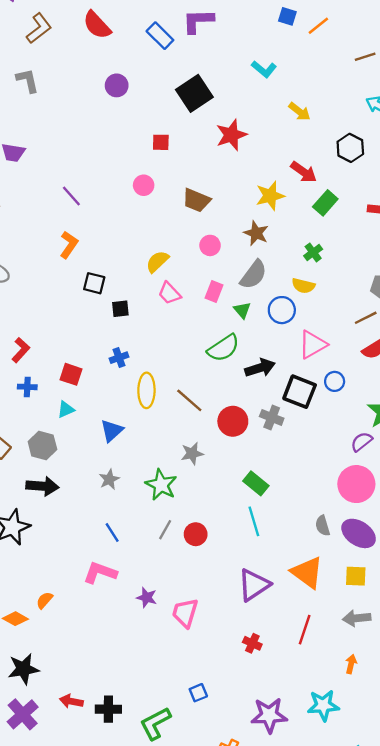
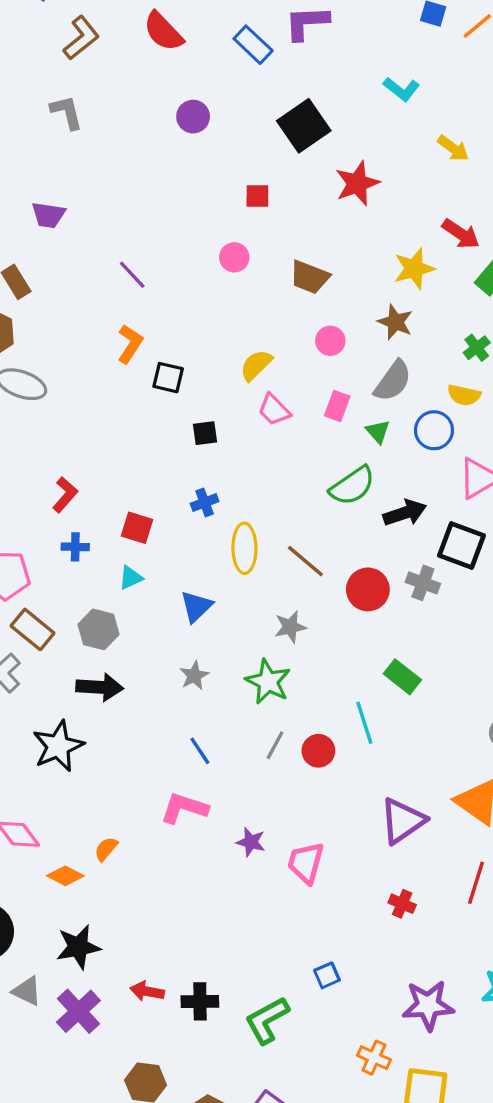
black square: (94, 283) -> (168, 378), moved
gray star: (192, 453) -> (290, 627), moved
cyan line: (254, 521) -> (364, 723), moved

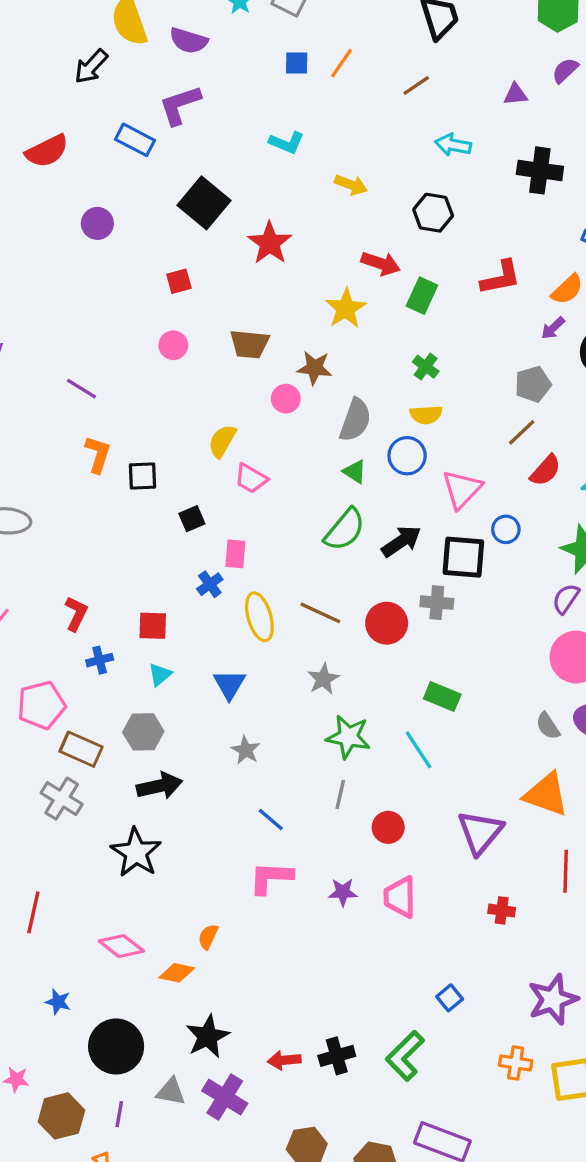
red semicircle: (163, 31) -> (47, 151), turned -57
brown star: (395, 322) -> (314, 368), moved
pink rectangle: (337, 406) -> (235, 554), moved
green star: (268, 682) -> (348, 737), moved
red circle: (318, 751) -> (388, 827), moved

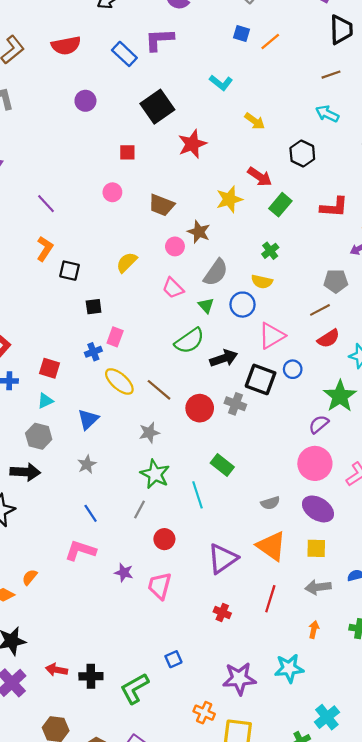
brown line: (416, 85) -> (331, 75), moved
pink trapezoid: (251, 478) -> (173, 288), moved
yellow ellipse: (259, 617) -> (119, 381), turned -48
gray semicircle: (548, 726) -> (270, 503), moved, turned -90
gray hexagon: (143, 732) -> (39, 436), moved

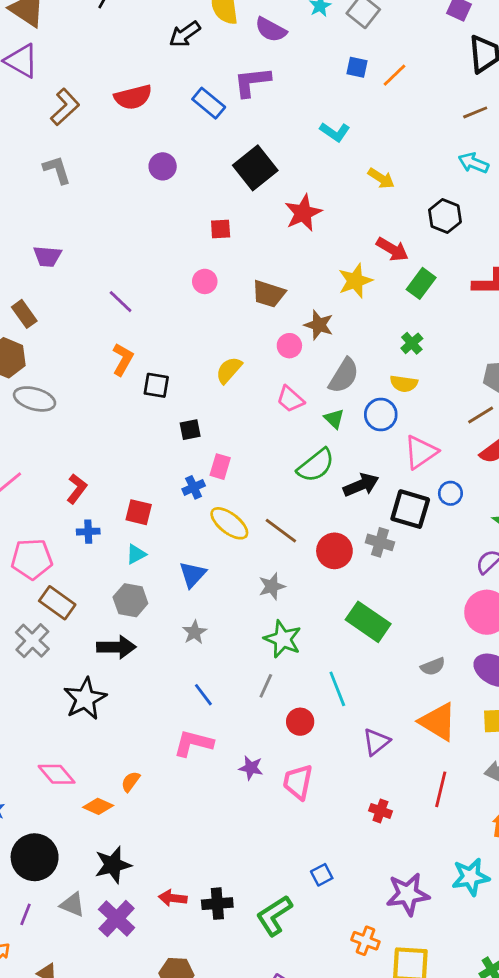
green rectangle: (222, 465) -> (368, 622), size x1.4
cyan line: (198, 495) -> (337, 689), moved
purple triangle: (223, 559) -> (376, 742), size x0.7

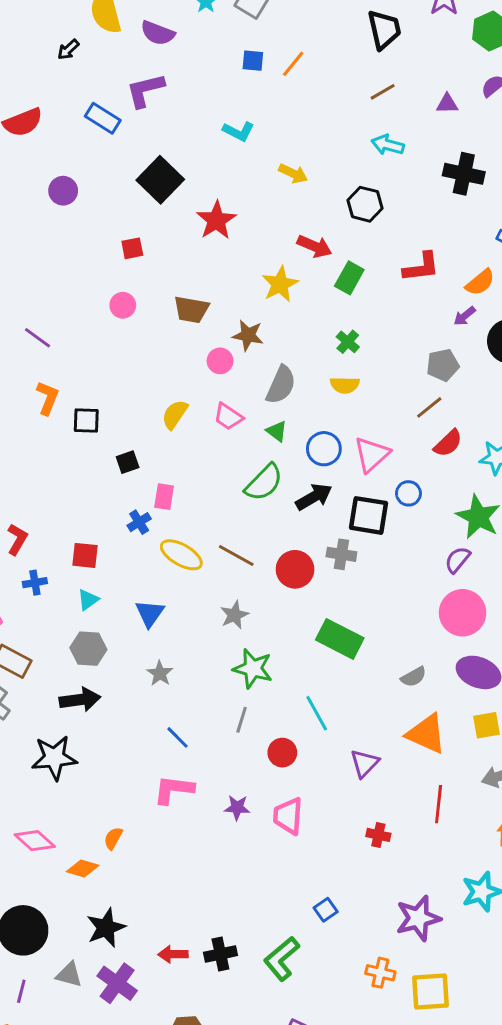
black arrow: (185, 34) -> (68, 50), size x0.7
yellow semicircle: (229, 370) -> (175, 414), moved
blue circle: (381, 415) -> (324, 449), moved
black star: (85, 699) -> (54, 758), turned 30

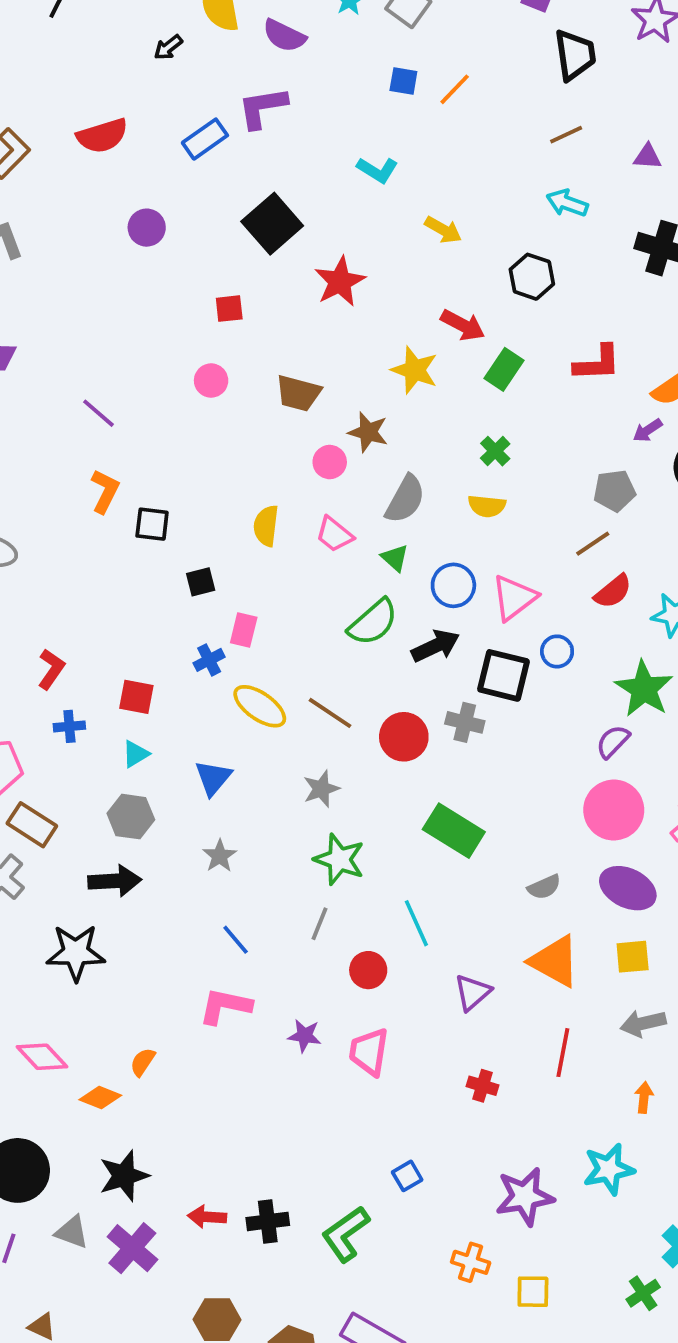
blue rectangle: (103, 118) -> (205, 139), turned -72
yellow star: (280, 284) -> (415, 370), turned -30
yellow semicircle: (175, 414) -> (266, 526), turned -32
yellow square: (431, 992) -> (533, 1292), size x0.7

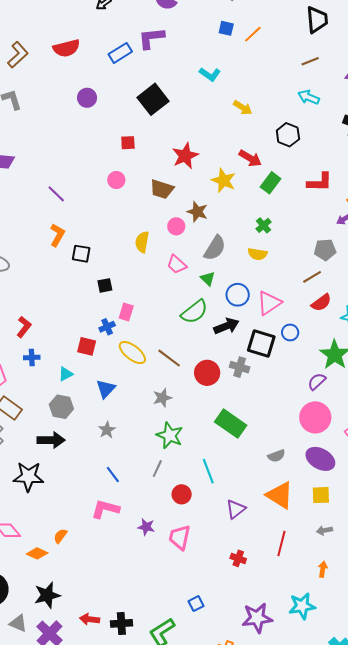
red star: (340, 282) -> (185, 156), moved
yellow semicircle: (266, 526) -> (142, 242), moved
red square: (136, 697) -> (87, 346), moved
gray arrow: (643, 1023) -> (324, 530), size x0.7

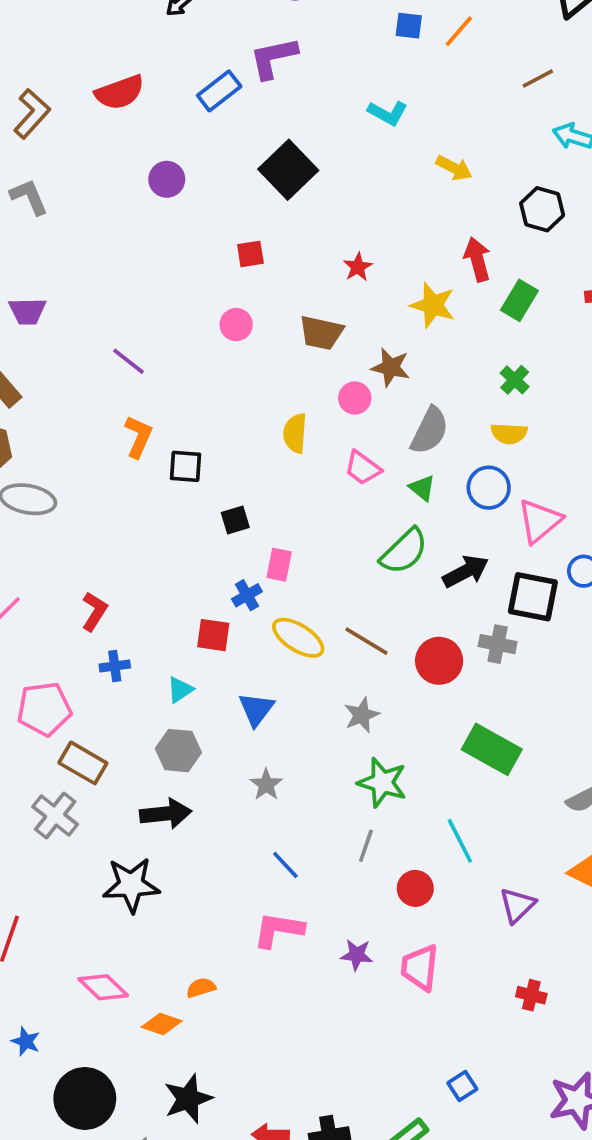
brown line: (310, 61) -> (538, 78), moved
red star: (185, 156) -> (358, 267), size x0.6
red arrow: (250, 158) -> (477, 259), turned -130
blue circle: (238, 295) -> (489, 488), moved
orange semicircle: (60, 536) -> (201, 988), turned 42

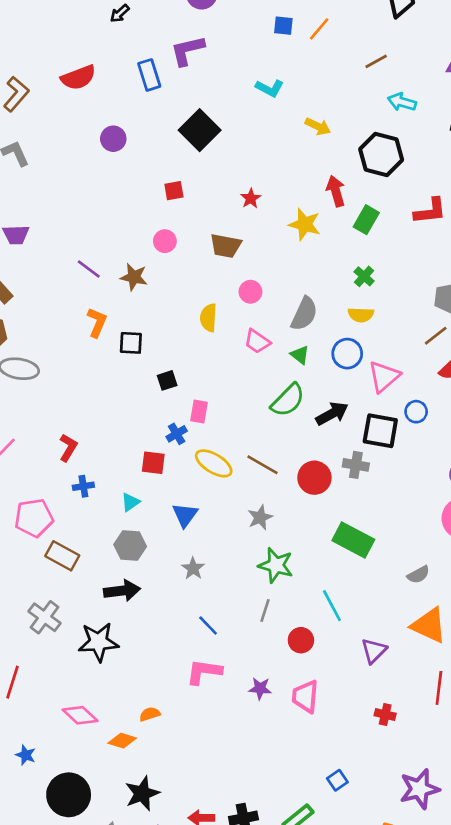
blue rectangle: (219, 91) -> (149, 75), turned -68
black hexagon: (542, 209) -> (381, 154), size x1.4
brown star: (391, 367) -> (134, 277), moved
gray cross: (55, 815) -> (45, 617), moved

